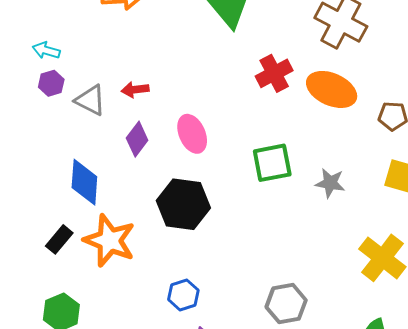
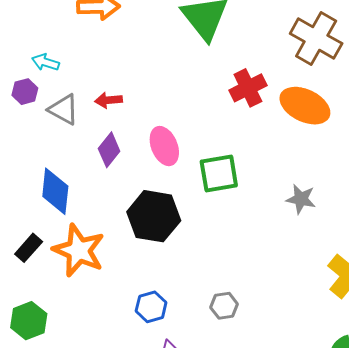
cyan arrow: (46, 50) -> (45, 62), moved
green square: (272, 163) -> (219, 173), moved
gray hexagon: (286, 304) -> (224, 306), moved, size x0.7

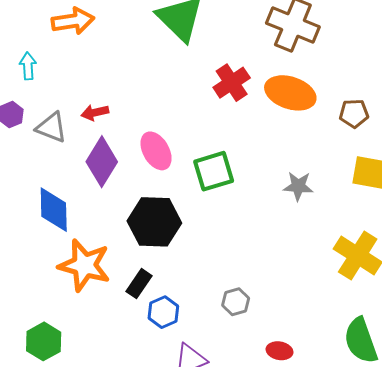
cyan arrow: (45, 62) -> (28, 66), moved, turned 76
purple diamond: (109, 150) -> (102, 162), size x1.4
black rectangle: (29, 248) -> (139, 284), moved

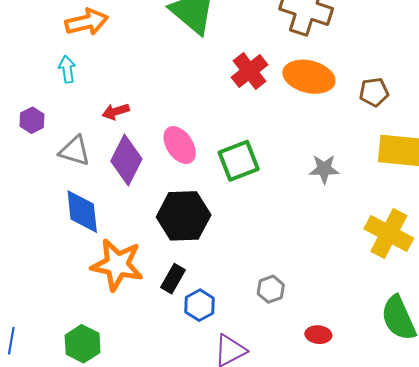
cyan arrow: (28, 66) -> (67, 69), moved
gray triangle: (52, 128) -> (75, 151), moved

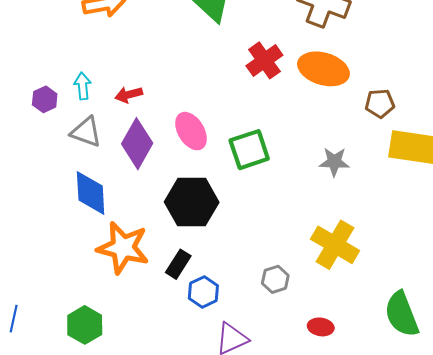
cyan arrow: (67, 69) -> (83, 86), moved
brown pentagon: (374, 92) -> (380, 103), moved
yellow cross: (389, 233) -> (335, 245), moved

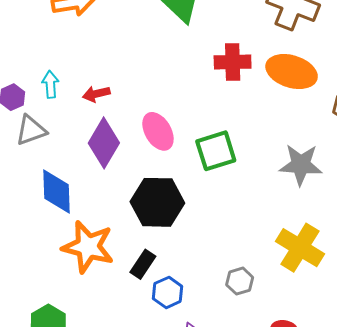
red cross: (264, 60) -> (233, 62), turned 33
gray triangle: (86, 132) -> (31, 130), moved, turned -40
gray star: (334, 162) -> (301, 165), size x1.4

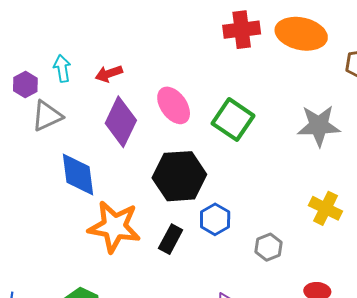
green square: (216, 151) -> (233, 120), turned -33
yellow cross: (300, 248) -> (326, 208), size x0.7
blue hexagon: (168, 292) -> (215, 219), moved

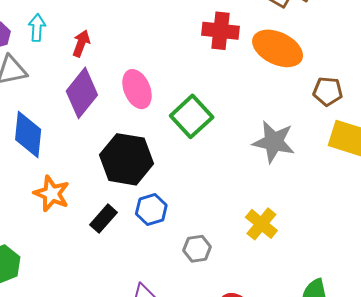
red arrow: (109, 74) -> (81, 43), turned 116
orange star: (114, 227) -> (52, 194), size x0.7

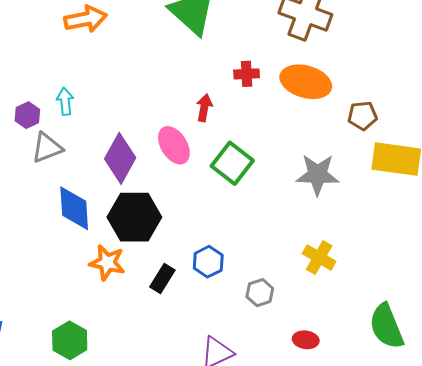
red cross: (221, 31) -> (247, 74), size x0.7
red arrow: (81, 43) -> (204, 108), moved
black hexagon: (127, 159) -> (134, 217), moved

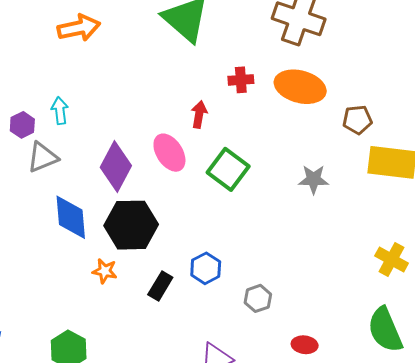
gray star: (318, 175) -> (314, 179), size x0.7
yellow cross: (319, 258) -> (392, 259), moved
orange star: (107, 263) -> (105, 271), size x0.7

